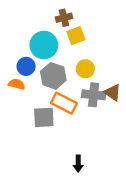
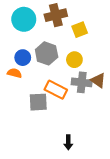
brown cross: (64, 18) -> (56, 15), size x1.5
yellow square: (76, 36) -> (80, 30), moved
cyan circle: (44, 45) -> (24, 19), moved
gray hexagon: (53, 76) -> (47, 53), moved

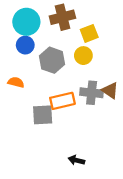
blue circle: (23, 58) -> (25, 45), moved
yellow circle: (74, 60) -> (83, 56), moved
orange rectangle: (56, 90) -> (62, 101), turned -40
black arrow: (68, 142) -> (76, 160), turned 104

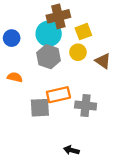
cyan circle: (26, 22) -> (49, 34), moved
blue circle: (25, 45) -> (12, 38), moved
brown triangle: (110, 90) -> (103, 61), moved
gray cross: (92, 93) -> (86, 106), moved

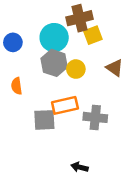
brown cross: (58, 16) -> (80, 18), moved
yellow circle: (78, 52) -> (76, 69), moved
orange semicircle: (15, 77) -> (17, 86), turned -112

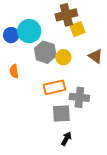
cyan circle: (54, 38) -> (29, 31), moved
gray square: (44, 120) -> (61, 114), moved
black arrow: (80, 167) -> (66, 139), turned 104

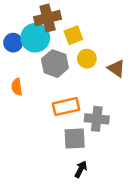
brown cross: (66, 15) -> (48, 18), moved
yellow square: (77, 29) -> (73, 35), moved
yellow circle: (63, 57) -> (87, 59), moved

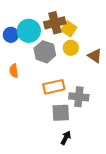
brown cross: (48, 18) -> (55, 23), moved
yellow square: (73, 35) -> (69, 29), moved, turned -35

